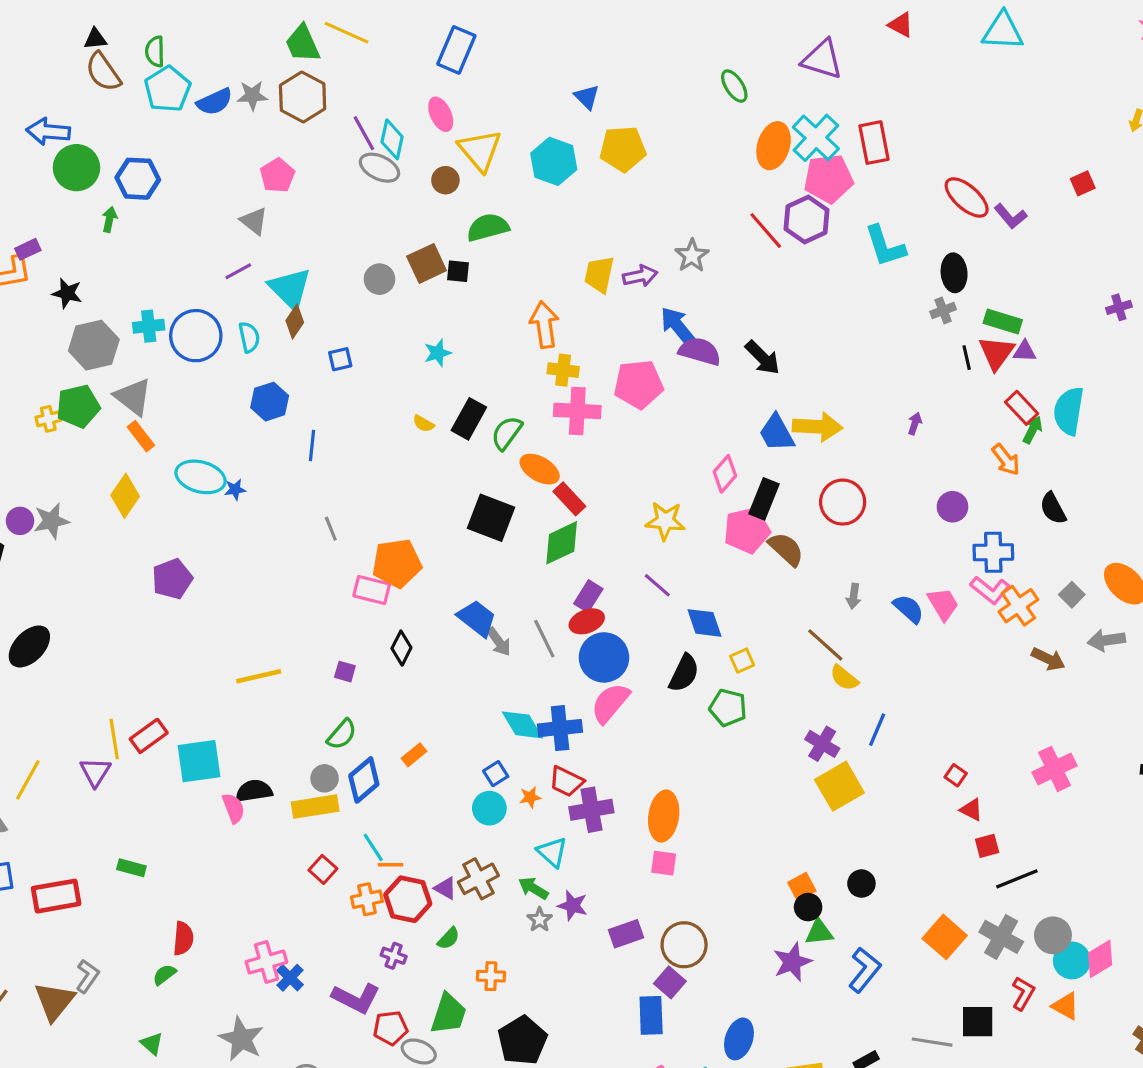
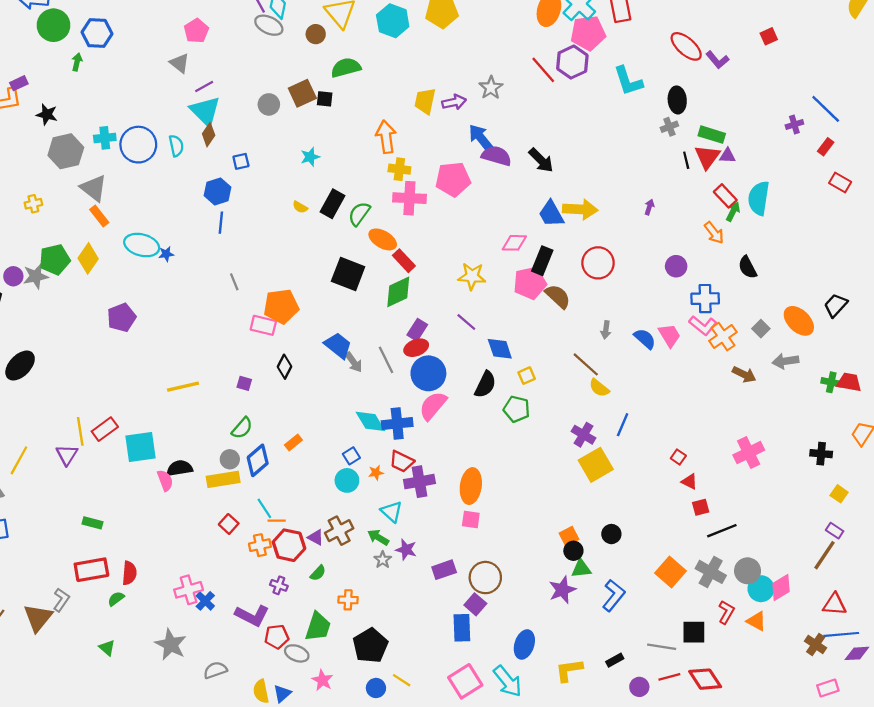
purple line: (238, 271) -> (204, 87), moved
blue hexagon: (270, 402) -> (218, 191), moved
green pentagon: (78, 406) -> (55, 260), moved
pink diamond: (725, 474) -> (514, 243), turned 50
red rectangle: (56, 896) -> (91, 570), moved

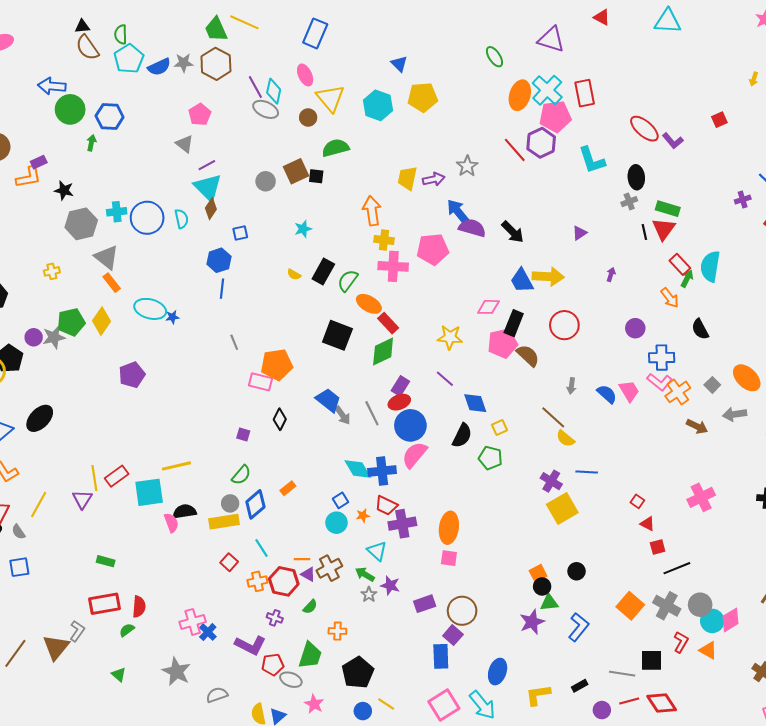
purple triangle: (727, 156) -> (580, 233), moved, turned -35
yellow line: (183, 387) -> (176, 466), moved
blue line: (623, 425) -> (587, 472), turned 70
orange line: (277, 521) -> (302, 559), moved

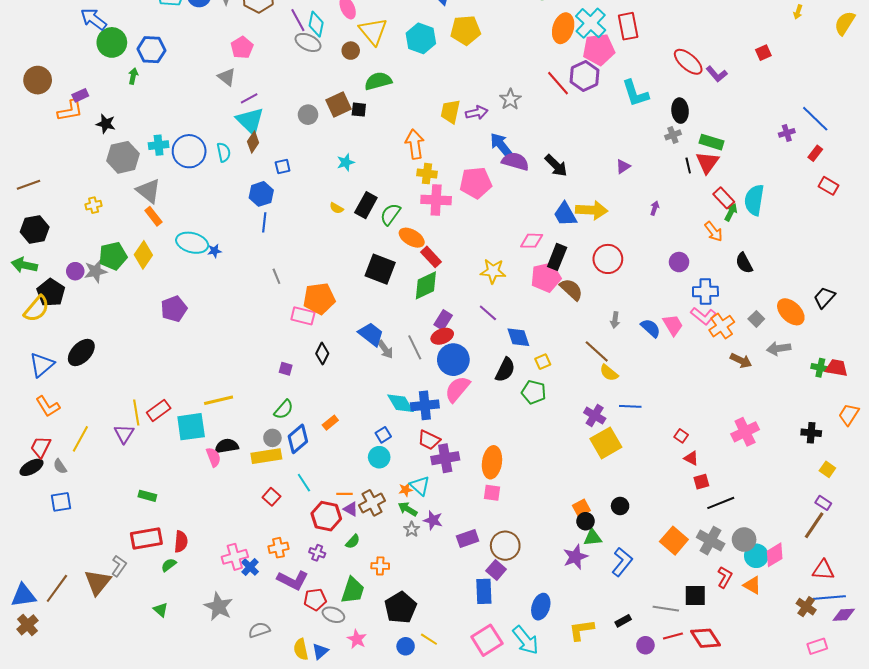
blue arrow: (52, 86) -> (94, 19), turned 32
orange star: (363, 516) -> (406, 490), moved
orange cross: (257, 581) -> (279, 548), moved

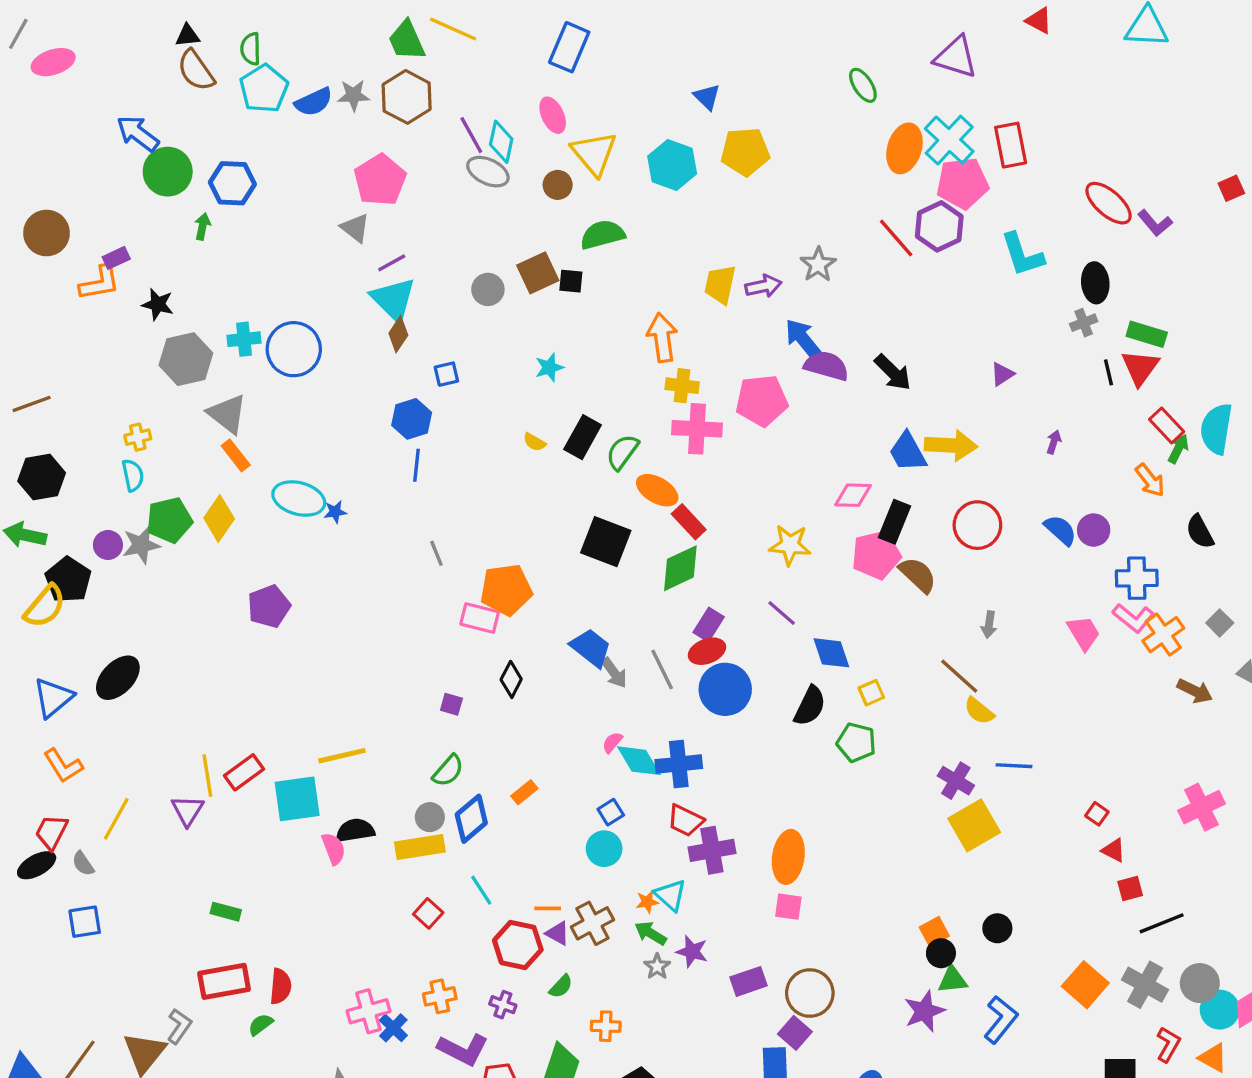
pink pentagon: (242, 48) -> (380, 180), size x1.4
cyan semicircle: (224, 152) -> (133, 475), moved
blue semicircle: (651, 328) -> (1060, 530), moved
pink semicircle: (457, 389) -> (612, 742), moved, size x0.5

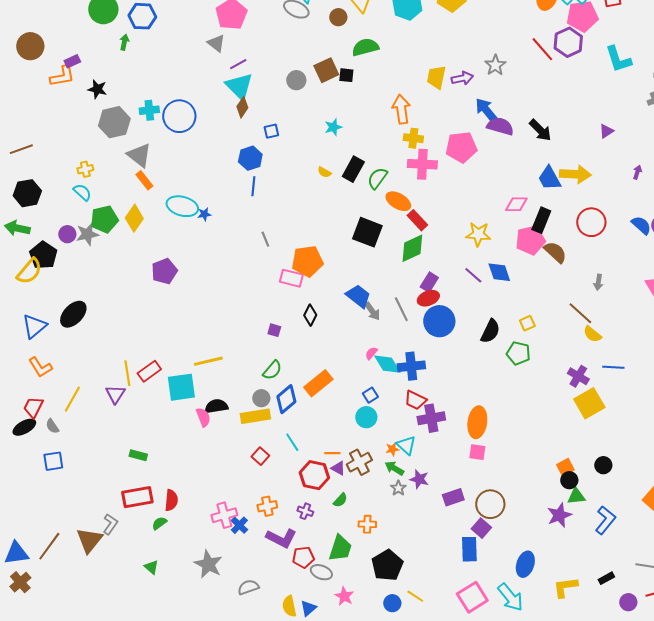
cyan semicircle: (133, 475) -> (82, 192), turned -36
blue diamond: (831, 653) -> (499, 272), moved
orange rectangle: (524, 792) -> (318, 383), size x1.8

